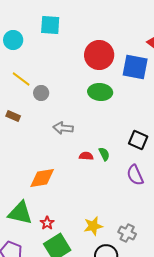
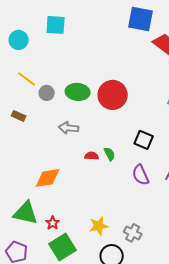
red circle: (99, 55) -> (113, 95), moved
blue square: (135, 67) -> (141, 19), moved
green ellipse: (100, 92) -> (78, 92), moved

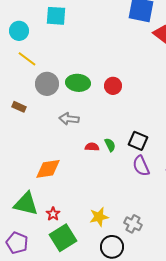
yellow line: (27, 79) -> (27, 59), moved
gray circle: (47, 93) -> (47, 84), size x1.5
red circle: (113, 95) -> (113, 86), size x0.6
black square: (144, 140) -> (138, 141), moved

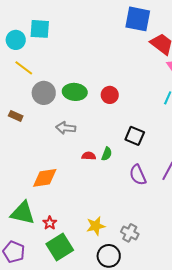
cyan square: (56, 16) -> (40, 29), moved
black square: (138, 141) -> (135, 136), moved
green semicircle: (110, 145) -> (107, 154), turned 48

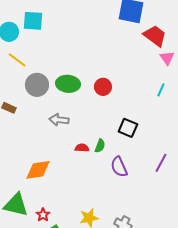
purple semicircle: (138, 175) -> (119, 167), moved

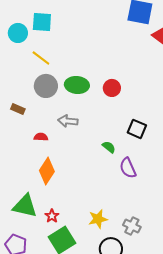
yellow line: (17, 60) -> (41, 58), moved
green semicircle: (100, 146) -> (109, 147), turned -72
red semicircle: (82, 148) -> (41, 137), moved
orange diamond: (38, 170) -> (47, 171), turned -48

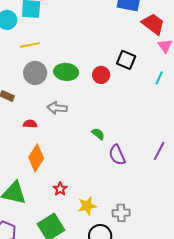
yellow line: (41, 58) -> (30, 45), turned -48
black square: (137, 129) -> (126, 60), moved
red star: (52, 216) -> (60, 189), moved
gray cross: (132, 226) -> (121, 213), turned -30

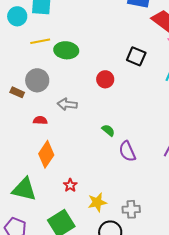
green ellipse: (66, 72) -> (66, 50), moved
gray circle: (35, 73) -> (37, 80), moved
red circle: (101, 75) -> (105, 79), moved

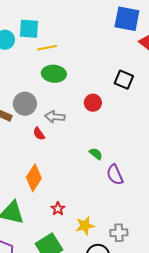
yellow line: (40, 41) -> (47, 48), moved
gray arrow: (67, 104) -> (55, 117), moved
red semicircle: (40, 120) -> (39, 134), moved, turned -128

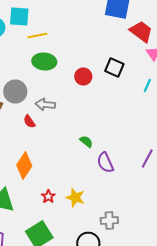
red circle: (93, 103) -> (83, 76), moved
yellow star: (85, 226) -> (75, 198), moved, turned 30

